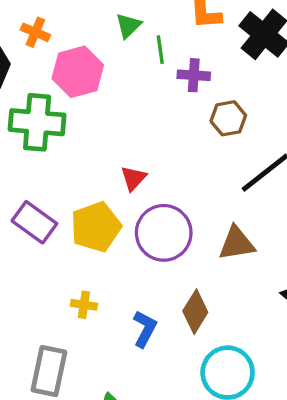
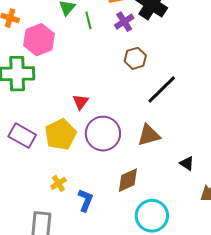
purple cross: (194, 75) -> (124, 22), moved, turned -30
yellow cross: (84, 305) -> (58, 183), turned -35
brown diamond: (195, 312) -> (128, 180), turned 40
blue L-shape: (145, 329) -> (86, 200), moved

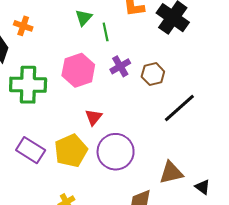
purple cross: (124, 22) -> (120, 66), moved
pink hexagon: (39, 40) -> (78, 70), moved
brown triangle: (149, 135) -> (171, 173), moved

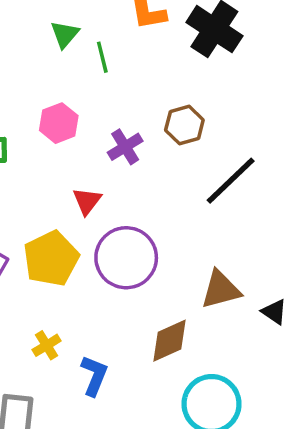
purple cross: (120, 66) -> (125, 147), moved
pink hexagon: (78, 70) -> (59, 123), size x0.7

